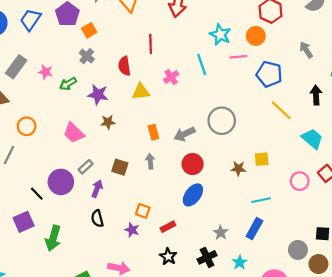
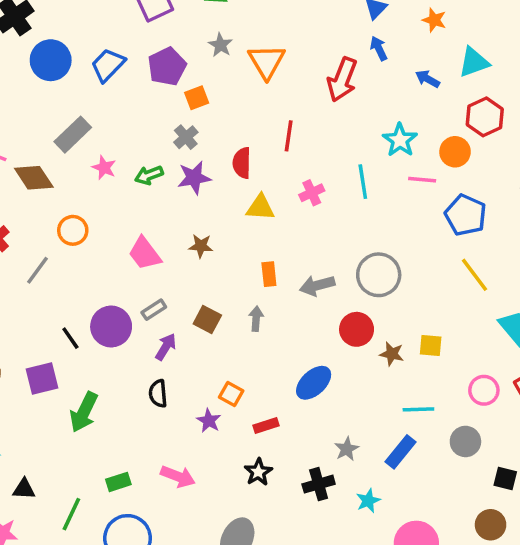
pink star: (46, 72) -> (104, 168), moved
purple star: (98, 95) -> (194, 178), moved, turned -30
red circle: (193, 164) -> (357, 329), moved
gray circle: (298, 250) -> (465, 441), moved

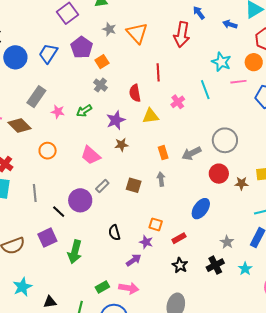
purple star: (194, 178) -> (116, 120), moved
gray line: (38, 270) -> (35, 193), moved, turned -30
purple arrow: (166, 347) -> (134, 260), moved, turned 35
pink arrow: (178, 476) -> (129, 288), moved

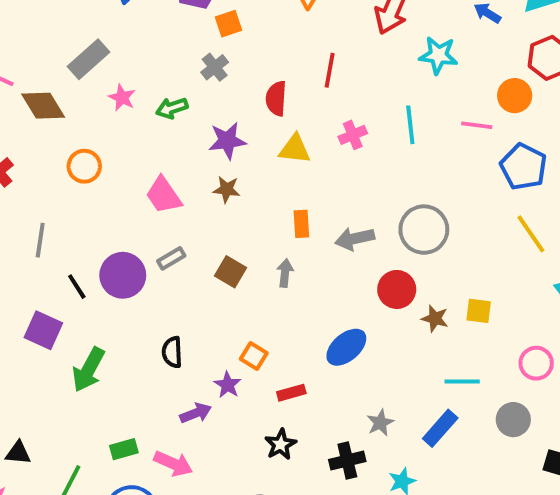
cyan star: (221, 62) -> (438, 55), moved, turned -30
purple square: (47, 238) -> (43, 330), turned 36

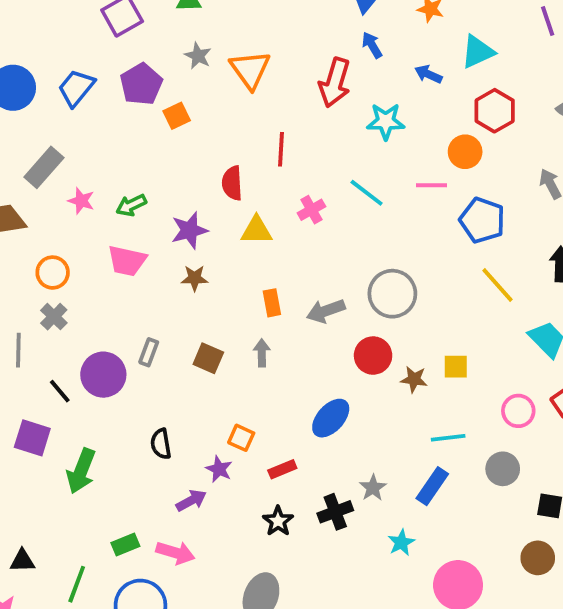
gray cross: (215, 67) -> (54, 317), moved
cyan line: (410, 125) -> (367, 193), turned -39
pink trapezoid: (164, 195) -> (127, 261), moved, turned -36
gray rectangle: (171, 258) -> (149, 352), turned -32
black cross: (347, 461) -> (335, 512), moved

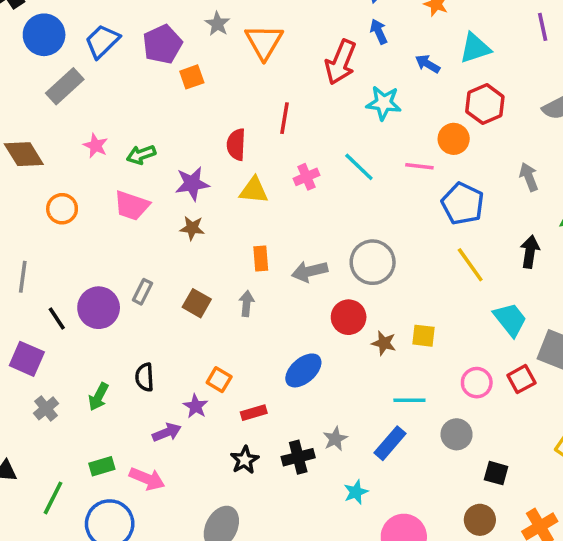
gray rectangle: (44, 167) -> (65, 86), moved
gray cross: (54, 317) -> (46, 408), moved
green arrow: (81, 471) -> (99, 397), moved, size x0.7

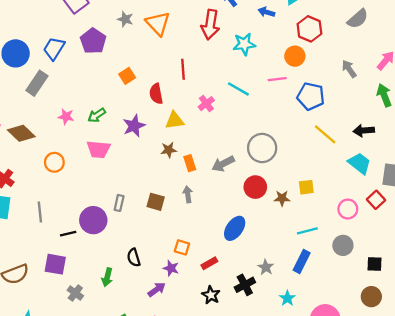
orange square: (192, 77) -> (127, 76), moved
brown star: (192, 228) -> (169, 150), moved
black arrow: (530, 252) -> (364, 131), moved, turned -90
black line: (57, 319) -> (68, 234), turned -56

